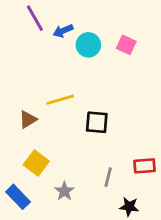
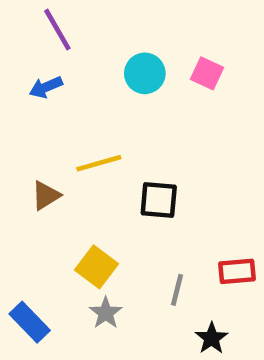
blue arrow: (63, 31) -> (46, 87), moved
yellow square: (36, 163) -> (96, 267), moved
black star: (129, 207) -> (212, 338), turned 30

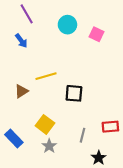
cyan circle: (145, 73) -> (67, 25), moved
blue arrow: (46, 87) -> (21, 41), turned -104
blue rectangle: (30, 322) -> (14, 138), moved

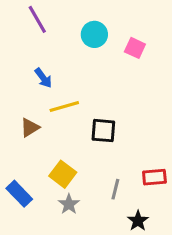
blue arrow: (21, 41) -> (43, 78), moved

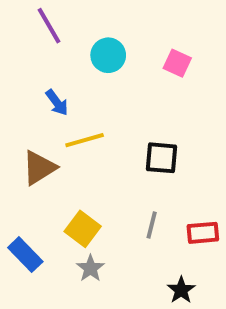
cyan circle: (94, 34) -> (108, 55), moved
brown triangle: (30, 128) -> (39, 168), size x1.4
black square: (103, 131) -> (161, 158), moved
gray line: (115, 189) -> (152, 225), moved

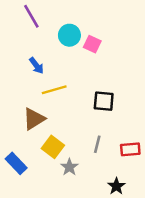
pink square: (177, 63) -> (92, 44), moved
brown triangle: (39, 168) -> (34, 119), moved
gray star: (90, 268) -> (69, 167), moved

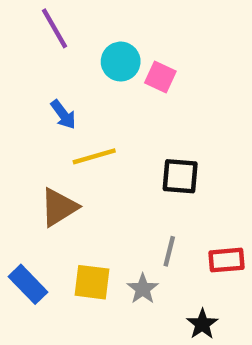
yellow square: (53, 147) -> (92, 282), moved, turned -30
gray star: (69, 167) -> (143, 289), moved

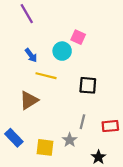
cyan circle: (121, 62) -> (62, 51), moved
yellow line: (94, 156) -> (46, 76), turned 30
yellow square: (92, 282) -> (45, 147), moved

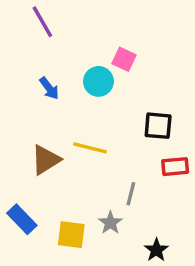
yellow line: (46, 76) -> (90, 148), moved
black square: (88, 85) -> (158, 126), moved
red rectangle: (110, 126) -> (175, 167), moved

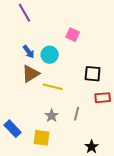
cyan circle: (98, 81) -> (50, 55), moved
brown triangle: (46, 160) -> (31, 74), moved
gray star: (110, 223) -> (52, 116), moved

